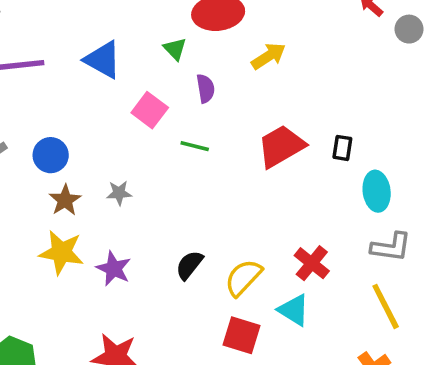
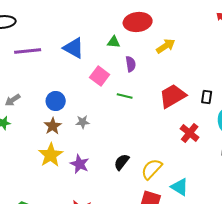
green triangle: (175, 49) -> (114, 42), turned -40
blue circle: (51, 155) -> (56, 101), moved
yellow star: (61, 252) -> (51, 155), turned 30
red cross: (312, 263) -> (190, 133), moved

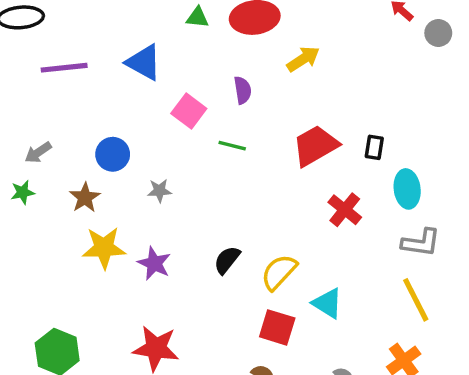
green triangle: (114, 42) -> (198, 17), moved
brown star: (53, 126) -> (85, 198), moved
yellow star: (51, 155) -> (104, 248), turned 30

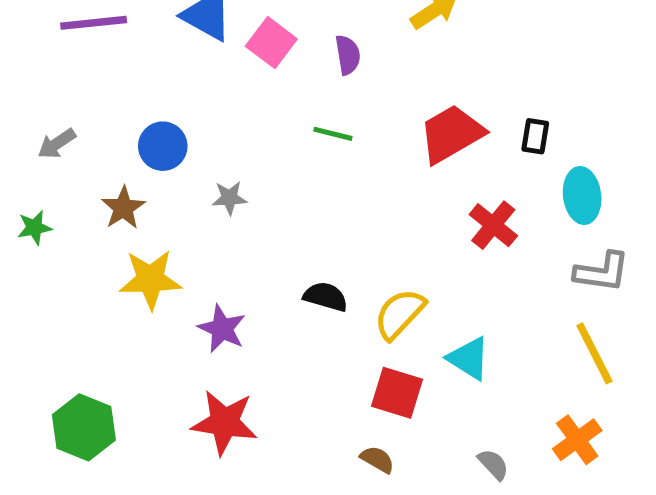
pink square: (189, 111) -> (271, 43), moved
green star: (23, 192) -> (34, 228), moved
black semicircle: (227, 260) -> (326, 297), turned 68
purple star: (154, 263) -> (222, 329), moved

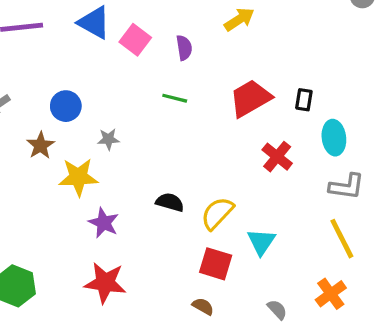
yellow star: (150, 279) -> (78, 177), moved
cyan triangle: (469, 358) -> (261, 242), turned 32

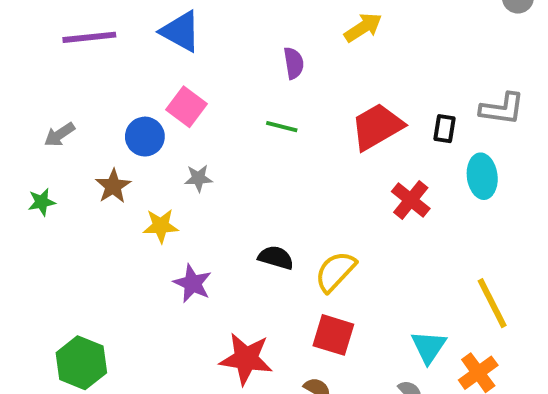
pink square: (135, 40) -> (187, 107), moved
yellow star: (78, 177) -> (161, 226), size x0.7
gray L-shape: (347, 187) -> (502, 109), moved
cyan triangle: (261, 242) -> (429, 347), moved
red star: (105, 283) -> (246, 359), moved

